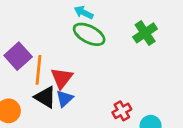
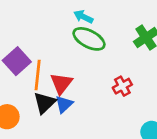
black triangle: (45, 97) -> (45, 103), turned 45
red cross: (122, 111) -> (122, 86), moved

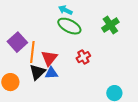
red cross: (122, 86) -> (83, 57), moved
blue triangle: (64, 104) -> (51, 73), turned 40

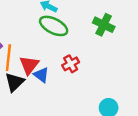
green cross: (110, 25) -> (104, 25), turned -30
blue triangle: (51, 73) -> (41, 75), moved, turned 40

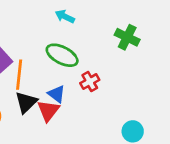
green ellipse: (54, 26) -> (62, 55), moved
red triangle: (29, 65) -> (48, 111), moved

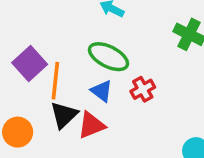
blue triangle: (57, 94) -> (102, 91), moved
red triangle: (48, 111) -> (91, 125), turned 30

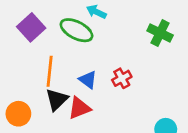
green ellipse: (108, 57) -> (76, 30), moved
purple square: (30, 64) -> (31, 27), moved

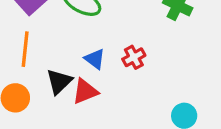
orange line: (50, 71) -> (25, 49), moved

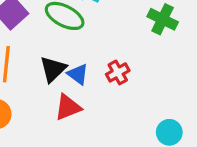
black triangle: (59, 82) -> (53, 69), moved

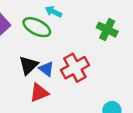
red cross: (118, 72) -> (75, 68), size x1.6

